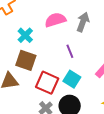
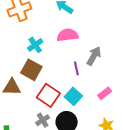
gray arrow: (83, 22) -> (94, 56), moved

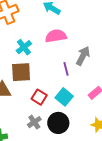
brown square: (31, 70) -> (21, 72), turned -30
red square: (48, 95) -> (39, 97), size x0.7

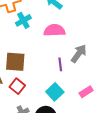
cyan cross: (24, 47) -> (23, 20), moved
red square: (39, 97) -> (17, 86), moved

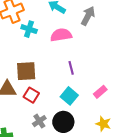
cyan cross: (23, 20) -> (29, 29), turned -35
gray arrow: (79, 54) -> (88, 16), moved

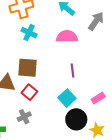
cyan cross: (29, 29) -> (29, 33), moved
gray cross: (39, 121) -> (24, 117), moved
black circle: (63, 122) -> (76, 119), moved

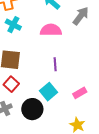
black circle: (76, 119) -> (32, 109), moved

